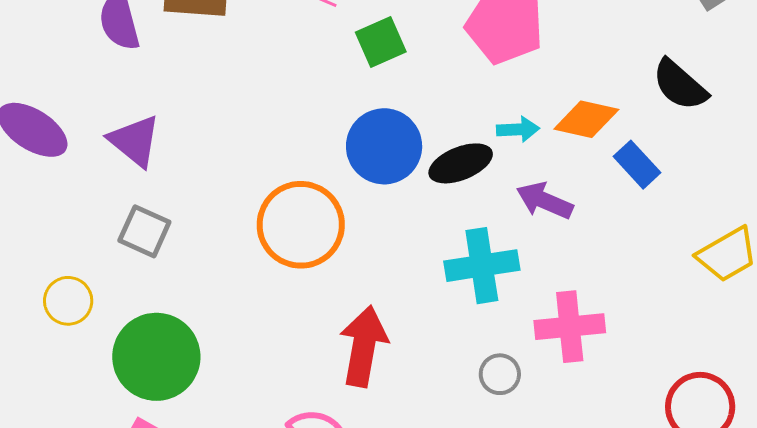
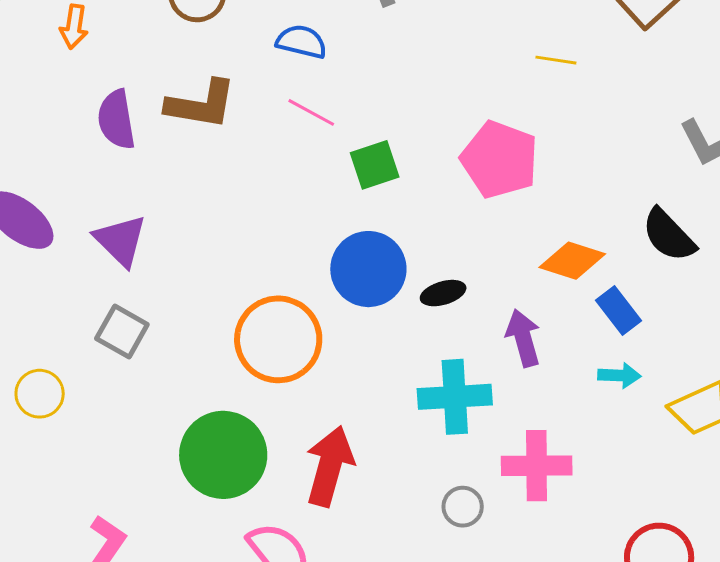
cyan arrow: (518, 129) -> (619, 375), moved
black ellipse: (461, 163) -> (443, 293), size x0.7
purple arrow: (545, 201) -> (523, 338), turned 46
green circle: (156, 357) -> (223, 455), moved

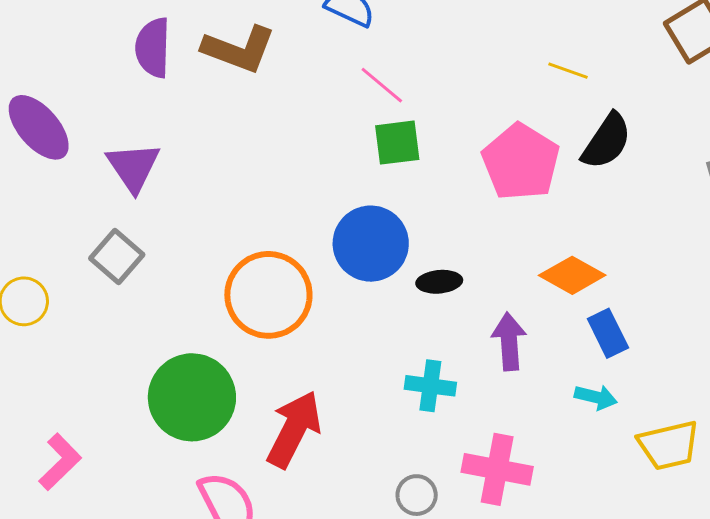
yellow line: (556, 60) -> (568, 71), moved
pink line: (311, 112) -> (382, 85), moved
black semicircle: (669, 235) -> (607, 141), moved, turned -114
cyan cross: (455, 397) -> (430, 386), size x0.7

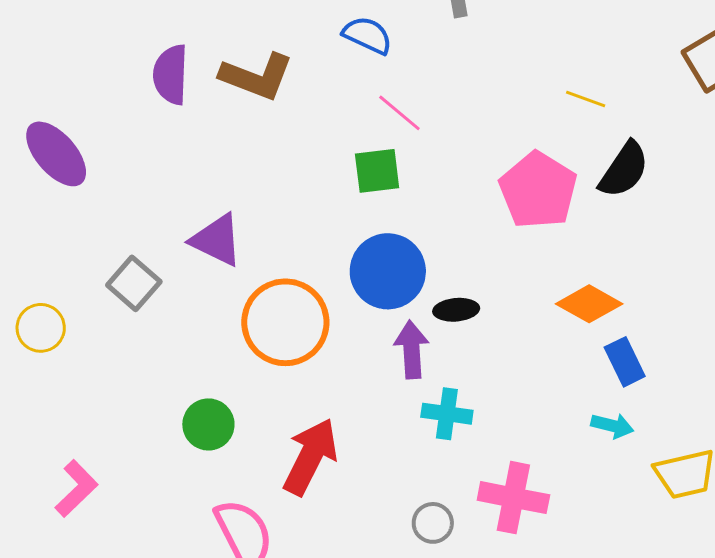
green square: (397, 143) -> (377, 171), moved
purple triangle: (133, 167) -> (217, 240), moved, turned -30
purple arrow: (509, 342) -> (412, 350), moved
green circle: (192, 397) -> (208, 424), size x0.6

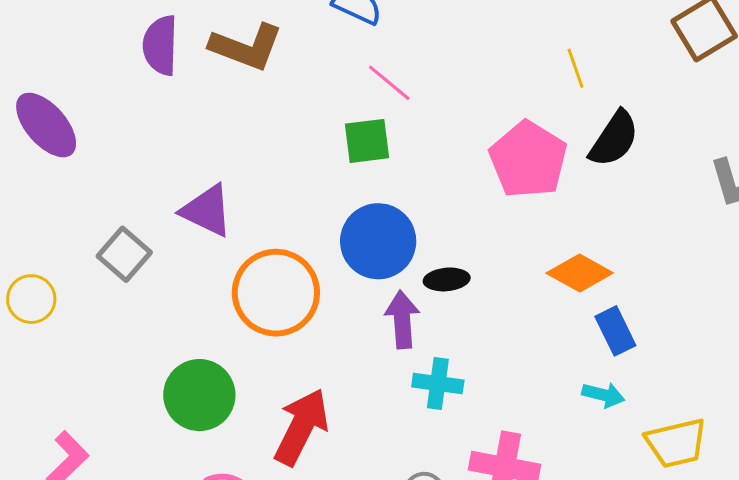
yellow line: (586, 99) -> (575, 68), turned 51
green circle: (208, 424) -> (199, 395), size x1.4

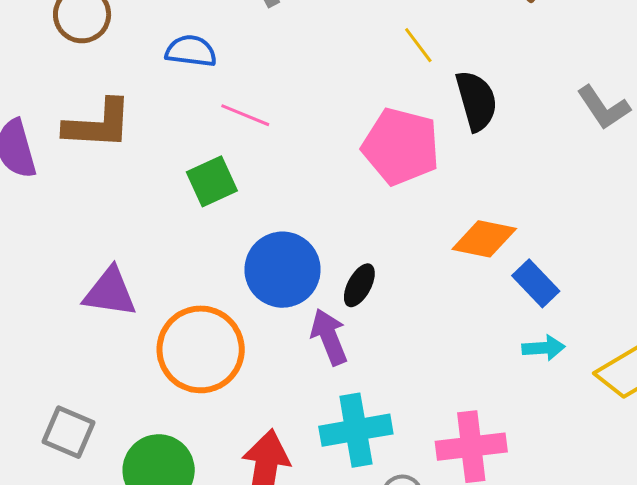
black semicircle: (614, 139) -> (476, 101), turned -32
green square: (367, 141) -> (212, 181), moved
gray square: (124, 254) -> (69, 432), moved
black ellipse: (447, 279) -> (359, 285), turned -39
cyan cross: (438, 383) -> (356, 430), moved, size x1.4

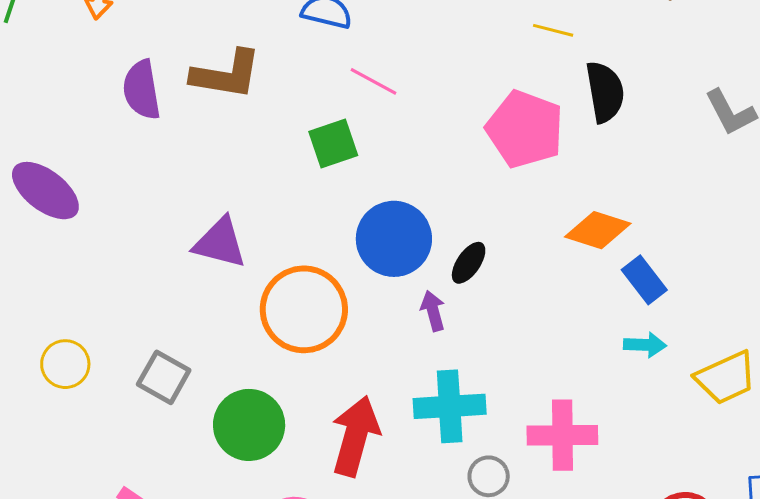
yellow line: (418, 45) -> (553, 30), turned -45
purple arrow: (329, 337) -> (433, 311), size x0.7

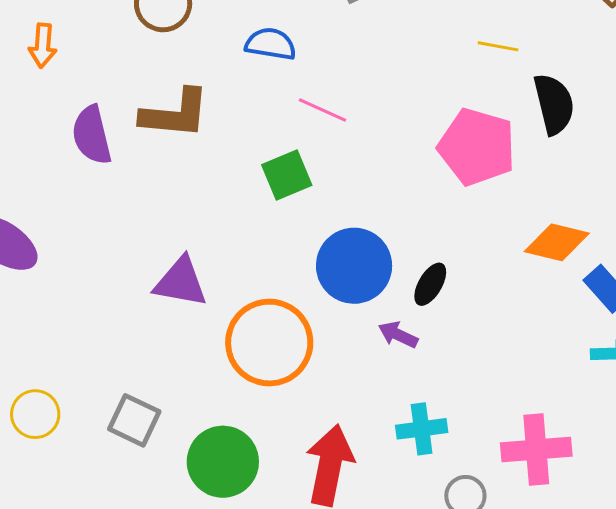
purple arrow: (433, 311) -> (398, 335), turned -45
cyan cross: (450, 406) -> (422, 429), size x0.7

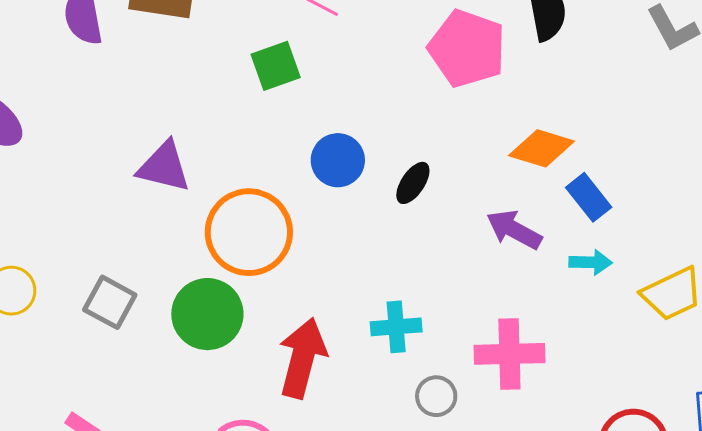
blue circle: (354, 266) -> (338, 160), size x0.7
purple arrow: (398, 335) -> (514, 230), moved, size x1.4
green circle: (223, 462) -> (207, 314), moved

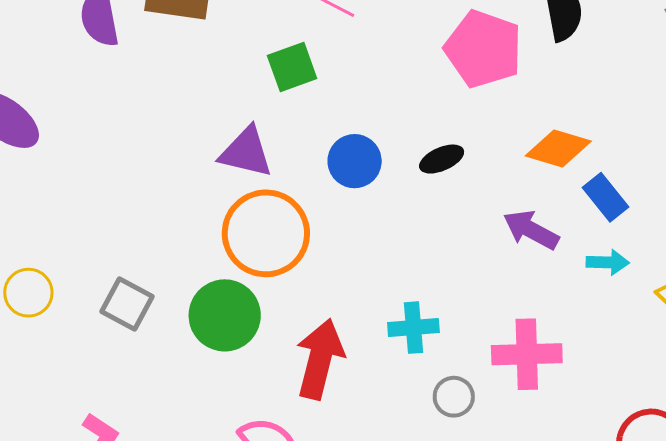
purple triangle: (164, 167) -> (246, 152), moved
black ellipse: (413, 183) -> (442, 159), moved, turned 33

